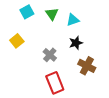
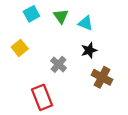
cyan triangle: (73, 20) -> (86, 23), turned 40
red rectangle: (55, 83) -> (42, 97), moved

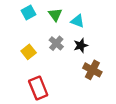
yellow square: (20, 48) -> (29, 52), moved
gray cross: (58, 64) -> (56, 43), moved

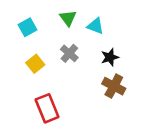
cyan square: (29, 13) -> (27, 27), moved
black star: (81, 45) -> (110, 57), moved

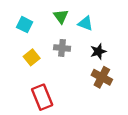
cyan square: (27, 27) -> (25, 25), turned -35
gray cross: (69, 53) -> (62, 48), turned -35

